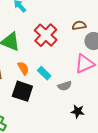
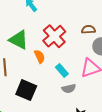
orange semicircle: (23, 68) -> (40, 57), moved
cyan rectangle: (44, 73) -> (62, 70), moved

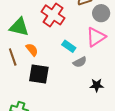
orange semicircle: (40, 57) -> (32, 50), moved

